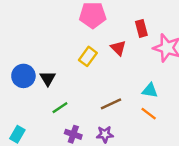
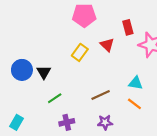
purple cross: (73, 134) -> (67, 122), turned -32
purple star: (105, 134) -> (105, 122), moved

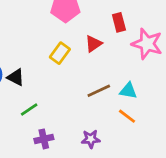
red triangle: (107, 45) -> (93, 44), turned 40
black triangle: (44, 72) -> (16, 77), turned -32
brown line: (101, 95) -> (99, 91), moved

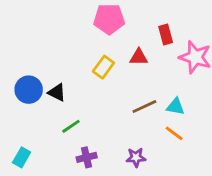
red triangle: (93, 44) -> (139, 57), turned 36

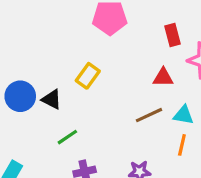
red triangle: (139, 57) -> (163, 77), moved
yellow rectangle: (103, 67) -> (88, 76), moved
orange line: (174, 133) -> (182, 145), turned 66

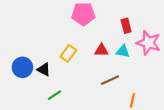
red triangle: (163, 77) -> (101, 50), moved
cyan triangle: (184, 115) -> (123, 51), moved

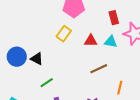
yellow rectangle: (68, 53) -> (64, 34), moved

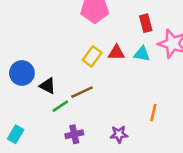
yellow rectangle: (64, 34) -> (92, 56), moved
black triangle: (37, 59) -> (47, 86), moved
brown line: (99, 69) -> (82, 92), moved

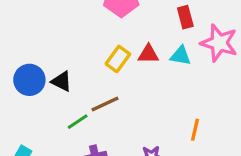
black triangle: (47, 86) -> (62, 81), moved

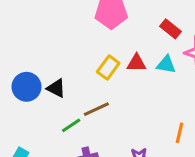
red rectangle: (185, 17) -> (171, 29), turned -36

